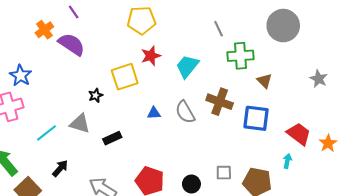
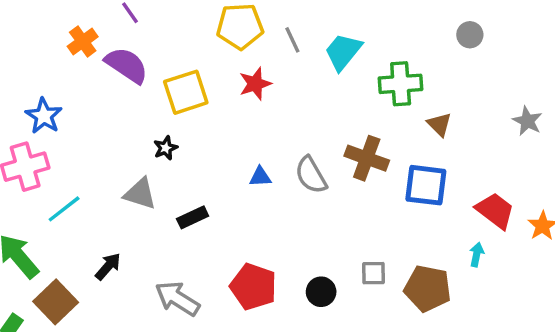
gray circle: (283, 26) -> (470, 35), size x0.5
gray line: (219, 29) -> (292, 40), moved
cyan trapezoid: (187, 66) -> (343, 52), moved
yellow square: (125, 77) -> (186, 92), moved
cyan line: (47, 133) -> (64, 209), moved

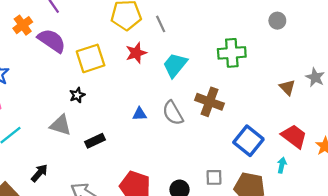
cyan trapezoid: (343, 52) -> (175, 65), moved
brown triangle: (439, 124) -> (287, 87), moved
blue square: (426, 185) -> (248, 141), moved, turned 32

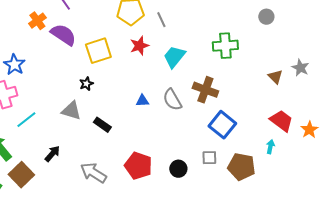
black rectangle: (95, 141) -> (102, 125), turned 60
blue square: (248, 141) -> (222, 125), moved

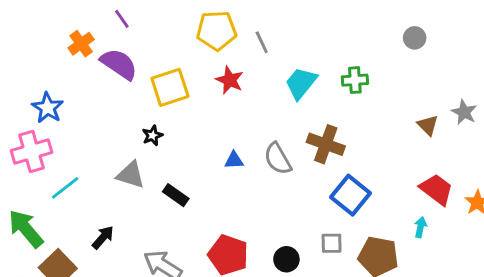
red star: (139, 46) -> (230, 80), turned -30
green cross: (225, 46) -> (355, 80), size x0.7
cyan trapezoid: (174, 57) -> (301, 83), moved

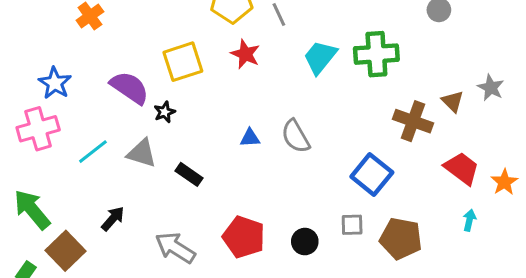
purple semicircle: (119, 64) -> (130, 88), moved
green cross: (355, 80) -> (376, 54), size x1.6
brown cross: (326, 144) -> (413, 121), moved
cyan line: (65, 188) -> (93, 152), moved
cyan arrow: (420, 227) -> (469, 220), moved

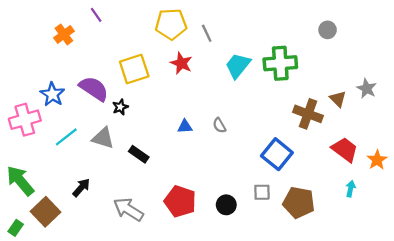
blue star: (55, 83) -> (52, 94), moved
gray semicircle: (296, 136) -> (219, 125), size x0.6

